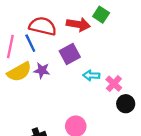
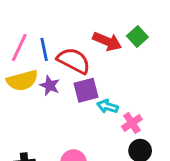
red semicircle: (43, 26) -> (74, 61), moved
purple square: (70, 54) -> (86, 90), moved

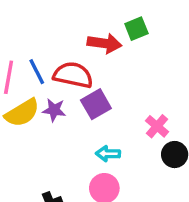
green square: (137, 37) -> (136, 29), turned 36
cyan arrow: (108, 106) -> (108, 154), moved

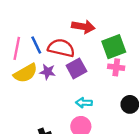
green square: (136, 29) -> (114, 47), moved, size x1.5
pink cross: (157, 126) -> (116, 67), moved, turned -35

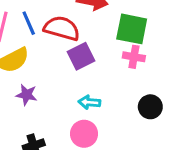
green square: (114, 47) -> (132, 29), turned 30
purple star: (48, 72) -> (27, 95), moved

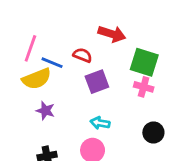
blue line: (29, 23) -> (52, 63), moved, turned -50
red semicircle: (62, 28) -> (82, 55), size x0.6

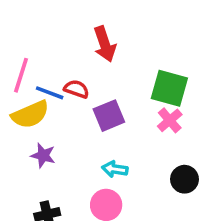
red arrow: (112, 34) -> (105, 44), moved, turned 56
red semicircle: (82, 55) -> (76, 89), moved
pink cross: (144, 87) -> (170, 120), turned 36

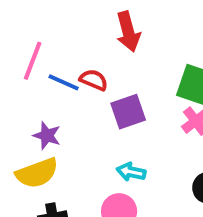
yellow semicircle: (30, 114) -> (37, 173), moved
purple star: (43, 155) -> (47, 136), moved

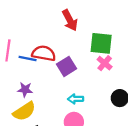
red arrow: (128, 32) -> (70, 20), moved
red semicircle: (94, 80) -> (44, 53), size x1.5

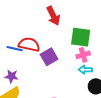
pink cross: (105, 63) -> (83, 55), turned 32
cyan arrow: (76, 99) -> (85, 70), moved

